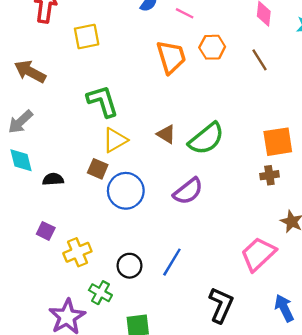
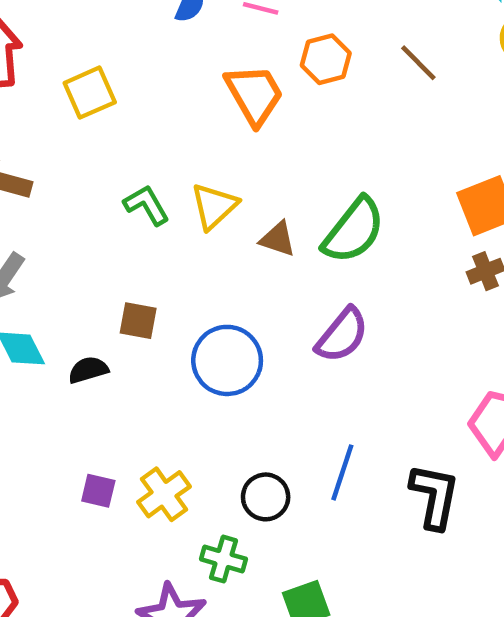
green L-shape: (103, 101) -> (146, 205), size x0.7
yellow triangle: (115, 140) -> (214, 206), moved
brown square: (98, 169) -> (138, 321), moved
purple square: (46, 231) -> (98, 491), moved
black L-shape: (221, 305) -> (435, 496), moved

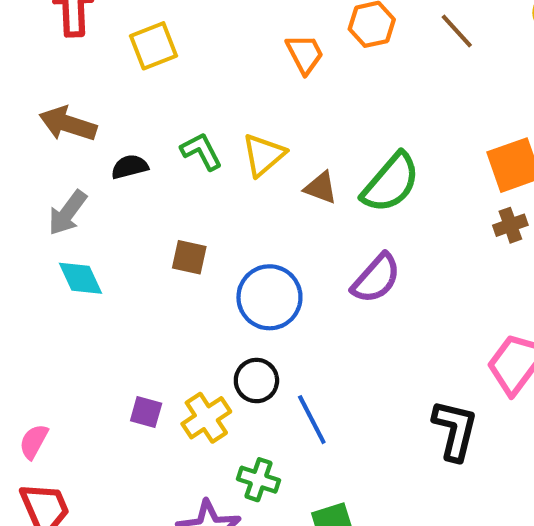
orange trapezoid: (254, 95) -> (305, 54), size x0.7
black semicircle: (88, 370) -> (130, 167), moved
blue line: (342, 472) -> (312, 420), moved, turned -48
black circle: (266, 497) -> (256, 381), moved

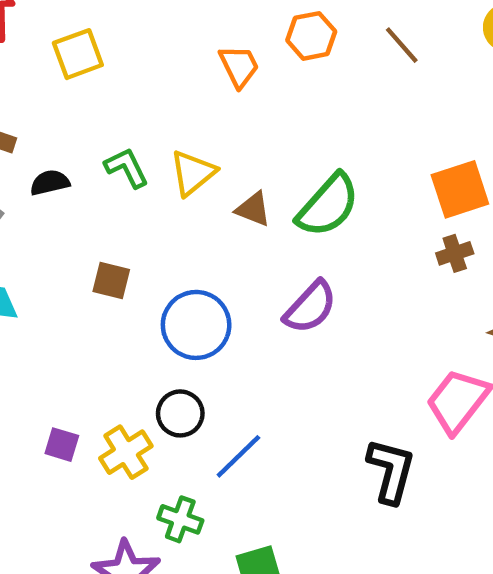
blue line: (312, 420) -> (238, 456), turned 72

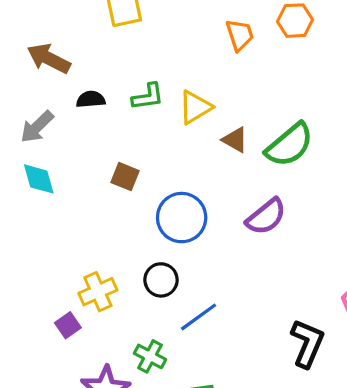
green L-shape: (127, 168) -> (148, 97), turned 100
purple square: (62, 445) -> (68, 325), moved, turned 30
yellow cross: (126, 452) -> (98, 292), moved

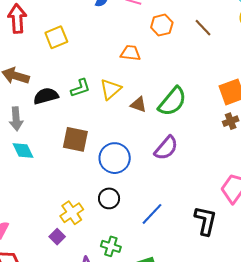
orange trapezoid: (240, 35) -> (130, 53), moved, turned -55
black semicircle: (91, 99) -> (46, 96), size x1.4
gray arrow: (37, 127) -> (16, 119), turned -40
brown square: (125, 177) -> (75, 139), size x1.5
blue line: (199, 317) -> (152, 214), moved

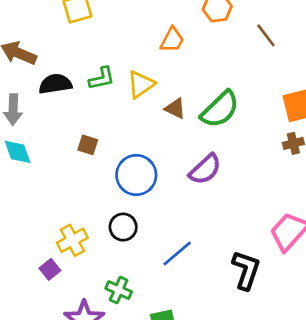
brown line: (203, 28) -> (266, 35), moved
orange trapezoid: (130, 53) -> (172, 40), turned 105
brown square: (75, 139) -> (88, 145), size x0.6

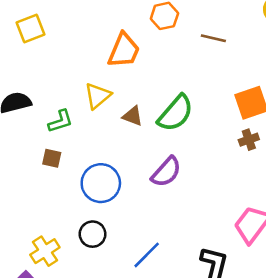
brown line: (266, 35) -> (213, 38), turned -35
orange trapezoid: (172, 40) -> (124, 50), size x1.4
green L-shape: (102, 78) -> (60, 121), moved

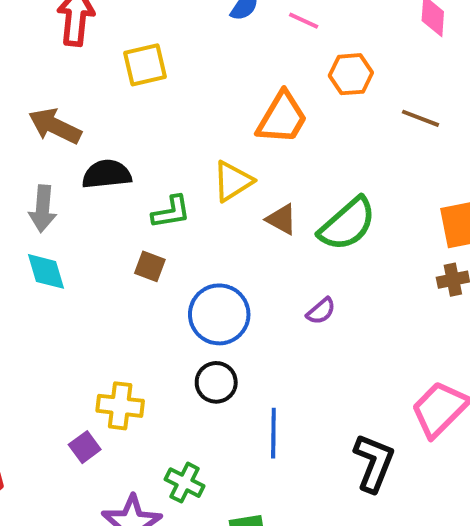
purple semicircle: (166, 172) -> (321, 311), size x0.6
black circle: (93, 234) -> (216, 382), moved
yellow cross: (45, 251) -> (120, 406), turned 32
blue line: (147, 255) -> (273, 433), turned -52

